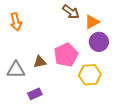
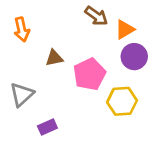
brown triangle: (40, 62) -> (54, 58), moved
gray triangle: (16, 70) -> (22, 95), turned -42

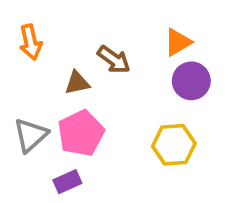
brown arrow: (96, 16) -> (114, 60), moved
pink pentagon: (89, 74) -> (81, 133), moved

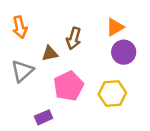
brown arrow: (114, 60) -> (74, 38), turned 70
pink pentagon: (81, 133) -> (69, 86), moved
gray triangle: (31, 135) -> (22, 71), moved

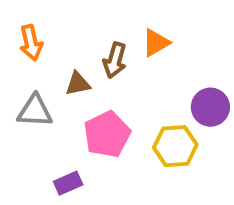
orange triangle: (115, 27) -> (156, 43), moved
purple circle: (124, 52) -> (210, 107), moved
gray triangle: (22, 71) -> (35, 111), turned 45

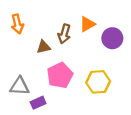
purple circle: (210, 107) -> (112, 38), moved
gray triangle: (35, 111) -> (20, 86), moved

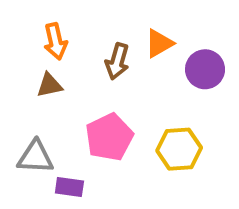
orange arrow: (17, 24) -> (55, 41), moved
brown triangle: (44, 47) -> (49, 85), moved
purple rectangle: (38, 103) -> (69, 187), turned 32

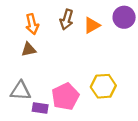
brown arrow: (117, 61) -> (67, 20), moved
purple circle: (205, 69) -> (124, 17), moved
pink pentagon: (109, 137) -> (65, 97), moved

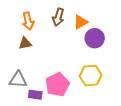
purple circle: (124, 17) -> (95, 38), moved

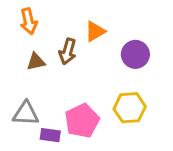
brown arrow: (58, 17) -> (68, 51), moved
orange arrow: (28, 21) -> (29, 21), moved
orange triangle: (81, 22) -> (95, 31), moved

